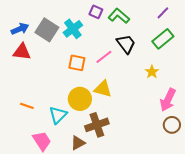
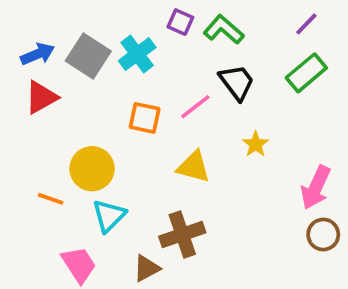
red triangle: (22, 52) -> (41, 97), turned -36
yellow star: (152, 72) -> (256, 144), moved
yellow circle: (80, 99) -> (92, 169), moved

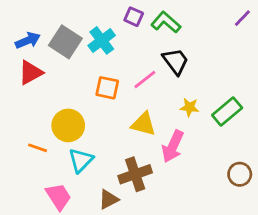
purple line: (306, 24) -> (242, 18), moved
green rectangle: (306, 73) -> (227, 112), moved
yellow star: (256, 144) -> (189, 107), turned -30
pink arrow: (316, 188) -> (173, 146), moved

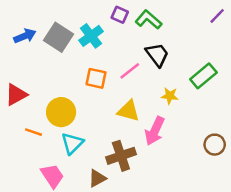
red triangle: (31, 72) -> (16, 95), moved
green rectangle: (227, 112) -> (203, 76), moved
brown circle: (240, 174) -> (215, 145), moved

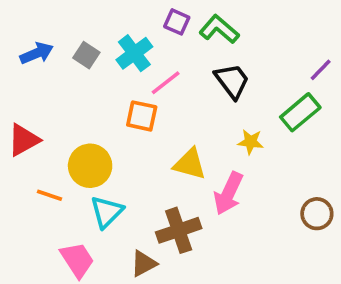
purple line: (217, 16) -> (321, 70), moved
gray square: (59, 37) -> (86, 55), size x0.6
pink line: (130, 71) -> (166, 83), moved

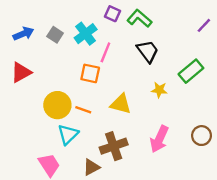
purple line: (321, 70) -> (204, 25), moved
pink line: (166, 83) -> (105, 52), turned -30
red triangle: (24, 140) -> (21, 72), moved
pink arrow: (228, 193) -> (159, 139), moved
orange line: (49, 195) -> (83, 110), moved

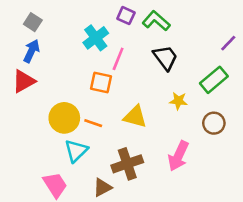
purple line: (204, 25) -> (228, 43), moved
blue arrow: (23, 34) -> (31, 51), moved, turned -42
gray square: (55, 35) -> (33, 22), moved
brown circle: (202, 136) -> (214, 123), moved

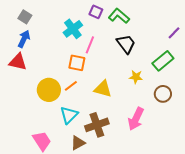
red triangle: (24, 81) -> (18, 62), turned 42
orange line: (93, 123) -> (71, 86), moved, turned -56
cyan triangle: (76, 151) -> (69, 115), moved

